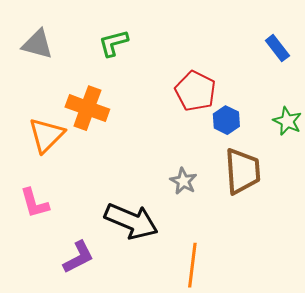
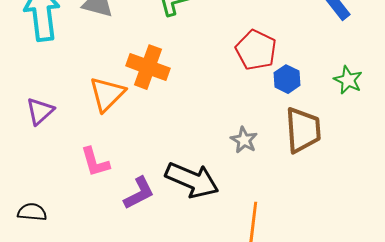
purple L-shape: (78, 257) -> (139, 193), moved

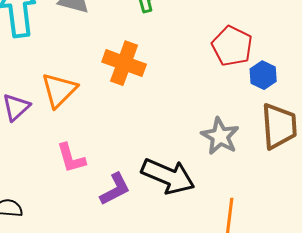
orange triangle: (107, 94) -> (59, 90), moved
gray star: (244, 140) -> (220, 136), size x1.4

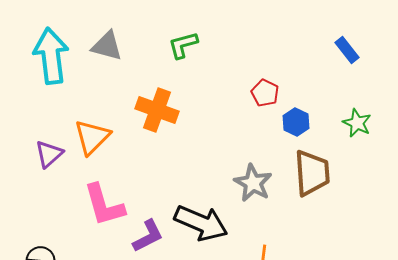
red pentagon: (232, 46) -> (265, 93), size x0.7
pink L-shape: (71, 158) -> (104, 205), size x1.4

